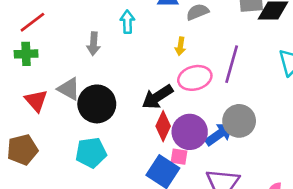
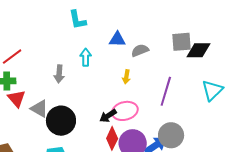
pink ellipse: (195, 78) -> (125, 111), moved
black arrow: (157, 97) -> (108, 116), size x0.7
red triangle: (36, 101) -> (17, 98), moved

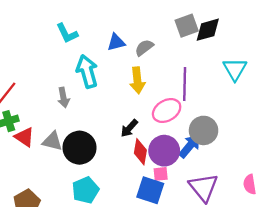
cyan arrow: (86, 57) -> (87, 71), size x1.6
yellow arrow: (126, 77) -> (137, 80), size x1.6
pink ellipse: (125, 111) -> (167, 111), moved

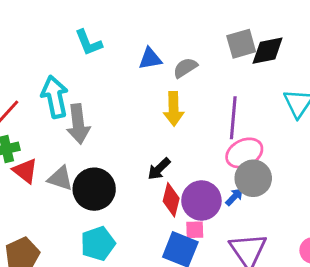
cyan arrow: (87, 71) -> (55, 97), moved
gray arrow: (63, 97) -> (78, 124), size x1.5
pink ellipse: (167, 111) -> (244, 153), moved
blue arrow: (190, 146) -> (234, 197), size x0.6

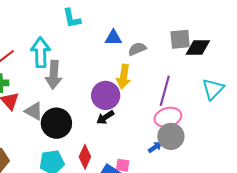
red diamond: (171, 200) -> (85, 157), moved
purple circle: (201, 201) -> (106, 95), moved

